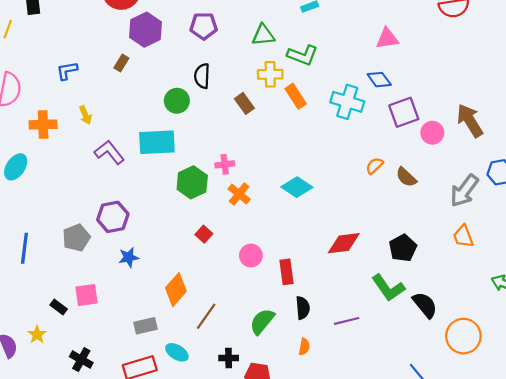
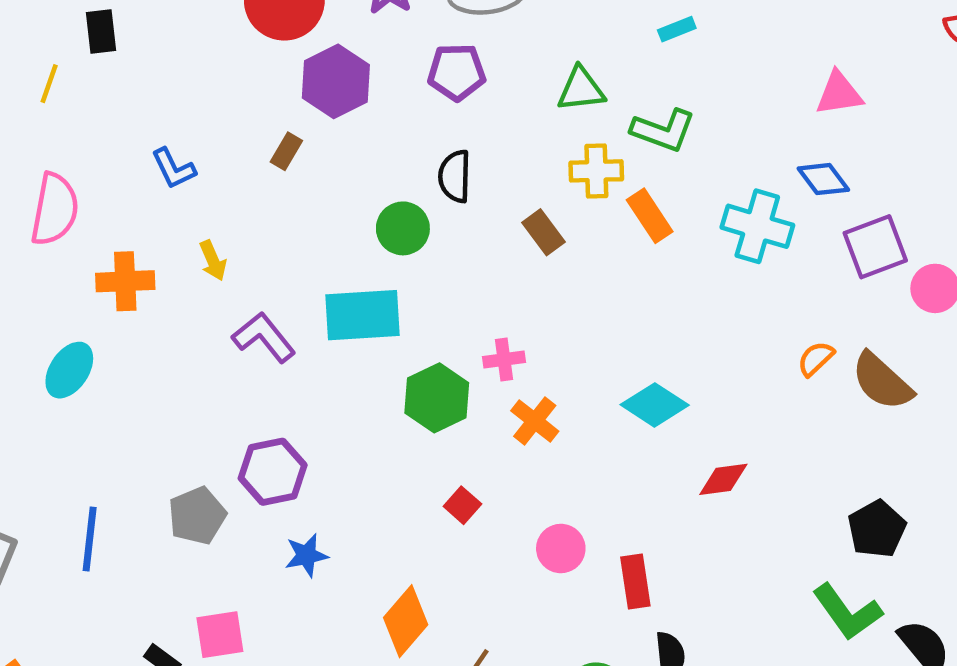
blue L-shape: (67, 71) -> (173, 169), turned -105
brown semicircle: (406, 177) -> (882, 381), size x1.4
red diamond: (344, 243) -> (723, 479), moved, size x0.7

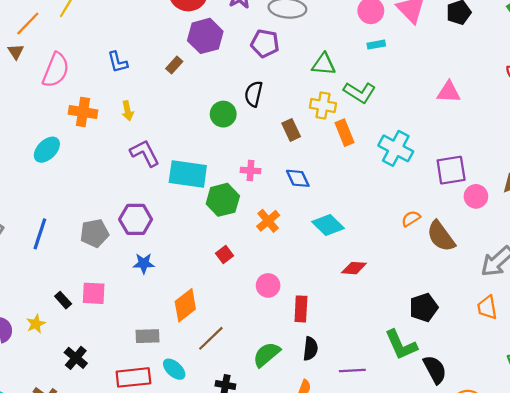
blue diamond: (823, 179) -> (298, 178), moved
cyan rectangle: (362, 315) -> (188, 174), moved
pink cross: (504, 360) -> (250, 171), moved

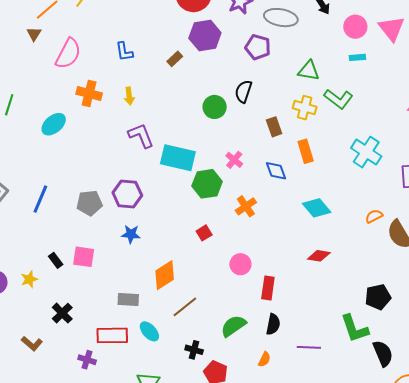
orange rectangle: (344, 133) -> (306, 151), moved
pink cross: (250, 171) -> (234, 160), turned 30
cyan diamond: (328, 225) -> (317, 208), moved

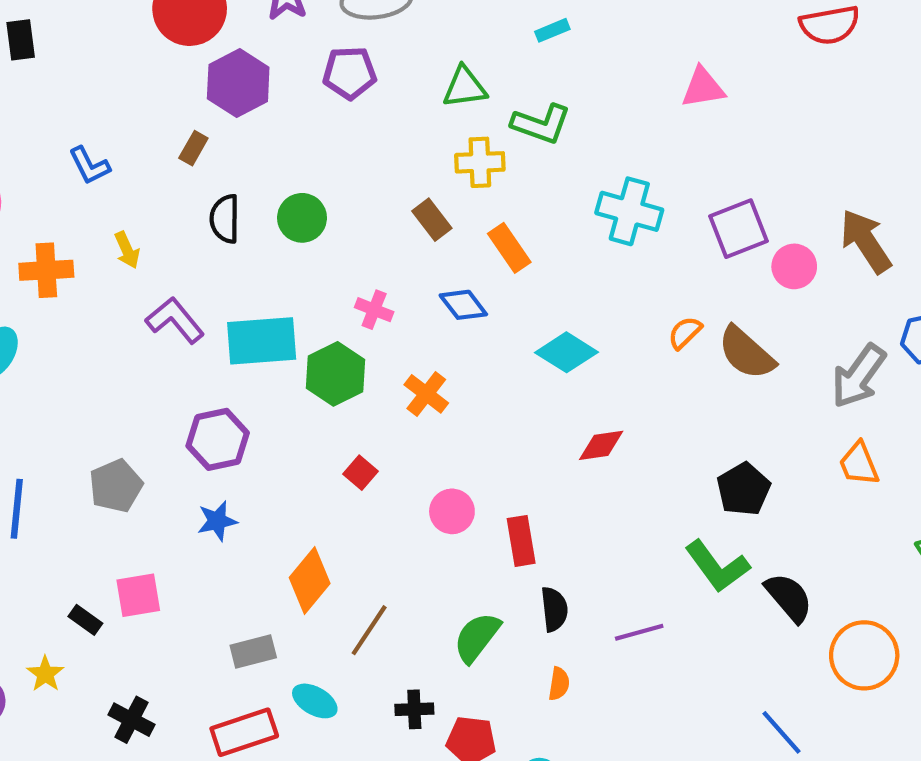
black semicircle: (243, 91) -> (225, 219), moved
purple hexagon: (127, 194) -> (218, 439), moved

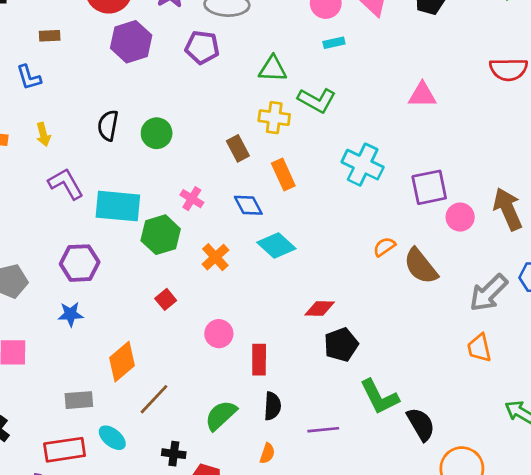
brown rectangle: (193, 148) -> (50, 36), moved, turned 48
cyan diamond: (566, 352) -> (276, 245), moved
black pentagon: (743, 489) -> (341, 345), moved

